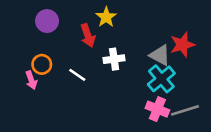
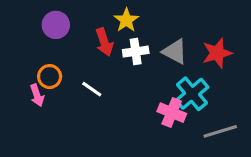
gray triangle: (160, 55) -> (175, 52), moved
white cross: (114, 59) -> (136, 52), moved
pink cross: (157, 109) -> (172, 113), moved

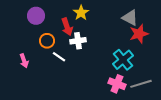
white cross: (136, 52) -> (78, 41), moved
gray triangle: (175, 52) -> (130, 18), moved
orange circle: (50, 77) -> (47, 41), moved
pink cross: (172, 113) -> (117, 84), moved

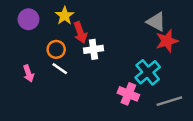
yellow star: (81, 13) -> (65, 16), moved
purple circle: (36, 16) -> (28, 19), moved
white line: (59, 57) -> (60, 69), moved
pink cross: (117, 84) -> (128, 94), moved

